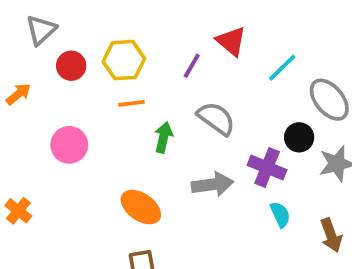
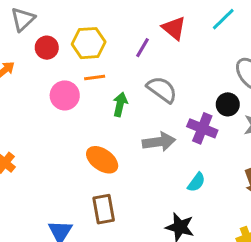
cyan line: (282, 68) -> (223, 19), moved
pink circle: (69, 145) -> (65, 95), moved
cyan semicircle: (280, 215) -> (196, 182), moved, turned 60

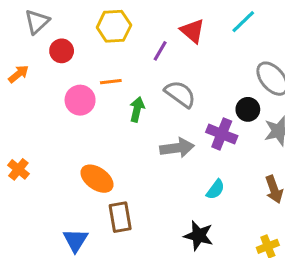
yellow hexagon: (89, 43) -> (114, 26), moved
orange ellipse: (102, 160) -> (97, 179), moved

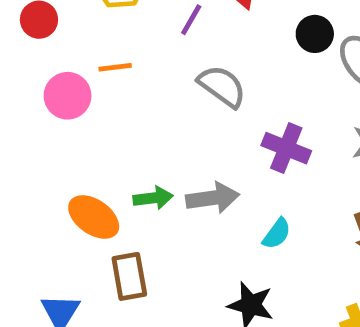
green arrow: (137, 109) -> (153, 198), moved, turned 70
black circle: (248, 109) -> (315, 34), moved
gray arrow: (177, 148) -> (213, 198), moved

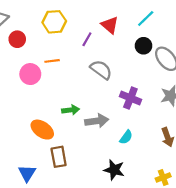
green arrow: (153, 198) -> (71, 110), moved

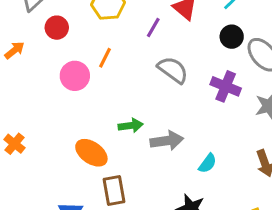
orange line: (52, 61) -> (105, 58), turned -56
purple cross: (130, 98) -> (226, 86), moved

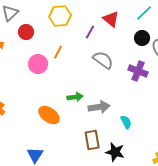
cyan semicircle: (208, 163) -> (126, 122), turned -64
brown rectangle: (114, 190) -> (92, 140), moved

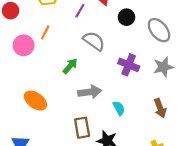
black circle: (142, 38) -> (126, 17), moved
purple cross: (138, 71) -> (129, 65), moved
green arrow: (75, 97) -> (70, 66), moved, turned -42

